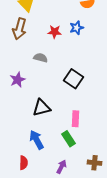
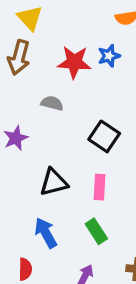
red star: (55, 32) -> (74, 62), size x1.5
pink rectangle: (76, 119) -> (99, 187), moved

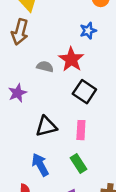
red star: (74, 62) -> (71, 59), moved, turned 30

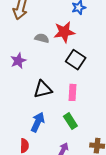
red star: (71, 59) -> (64, 32), turned 30
blue arrow: (40, 165) -> (38, 122), turned 54

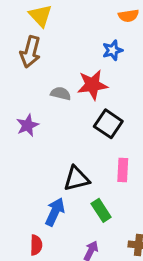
black triangle: (43, 89) -> (77, 179), moved
pink rectangle: (72, 92) -> (123, 170), moved

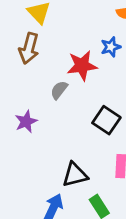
red star: (92, 85) -> (82, 66), moved
gray semicircle: (61, 94) -> (59, 90), turned -66

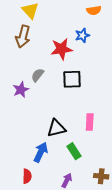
gray semicircle: (59, 90) -> (38, 75), moved
black square: (106, 120) -> (72, 79), moved, turned -36

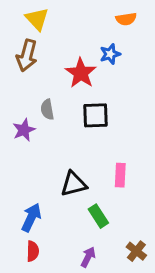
red star: (62, 49) -> (81, 73), turned -30
gray semicircle: (38, 75) -> (47, 110), turned -48
blue arrow: (41, 152) -> (31, 218), moved
brown cross: (101, 176) -> (136, 251), turned 32

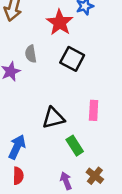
black square: (95, 115) -> (72, 59), turned 30
brown cross: (136, 251) -> (95, 176), moved
purple arrow: (88, 257) -> (66, 181), turned -48

